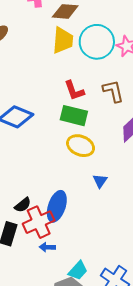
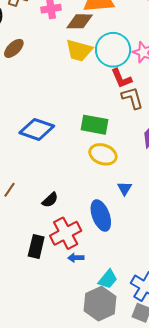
yellow trapezoid: (63, 40) -> (79, 50), turned 104
red L-shape: (74, 91) -> (121, 78), moved
black semicircle: (23, 205) -> (50, 200), moved
blue ellipse: (57, 206) -> (101, 216), moved, turned -36

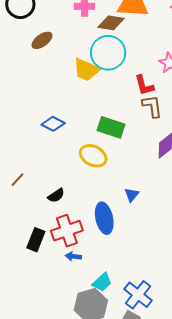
yellow trapezoid: (79, 50) -> (86, 70), moved
cyan circle: (113, 50) -> (108, 53), moved
blue diamond: (37, 129) -> (53, 124), size x0.7
yellow ellipse: (103, 154) -> (93, 156), moved

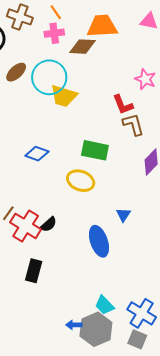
cyan circle: (108, 53) -> (49, 77), moved
red cross: (67, 231) -> (26, 226), moved, turned -32
blue arrow: (73, 256) -> (74, 325), moved
cyan trapezoid: (102, 282) -> (104, 305), turned 95

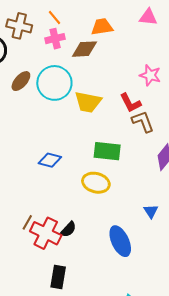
orange trapezoid: (102, 26) -> (102, 27), size x0.7
yellow trapezoid: (64, 96) -> (88, 102), moved
blue triangle: (123, 215) -> (151, 211), moved

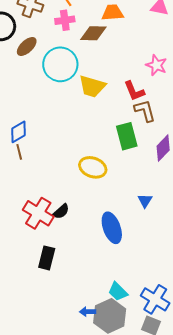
brown ellipse: (21, 81) -> (27, 46), moved
green rectangle: (107, 151) -> (127, 136), moved, turned 64
blue diamond: (50, 160) -> (19, 132), moved, turned -50
brown line: (27, 222) -> (19, 152), moved, turned -49

